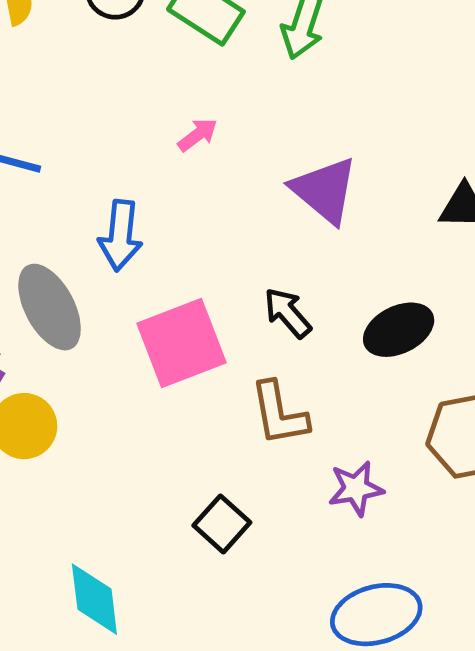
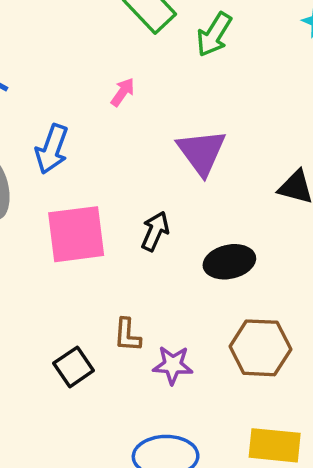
pink arrow: (198, 135) -> (123, 92), turned -32
black arrow: (288, 313) -> (155, 231), turned 51
brown L-shape: (279, 413) -> (127, 335), moved, size x0.7

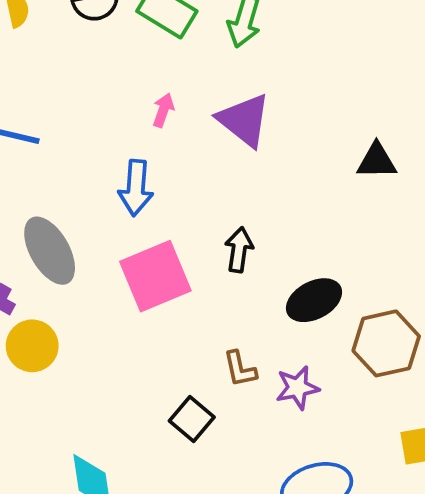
blue arrow: (52, 149) -> (136, 188), moved
purple triangle: (202, 152) -> (244, 120), moved
black ellipse: (229, 262) -> (314, 300), moved

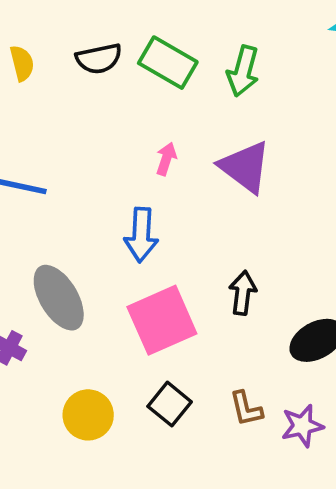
yellow circle: (32, 346) -> (88, 415), moved
black square: (192, 419) -> (170, 404), moved

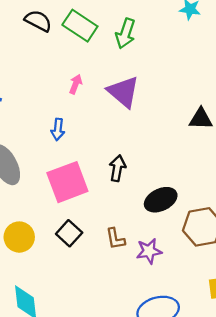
black semicircle: (99, 59) -> (38, 21), turned -144
blue arrow: (141, 235) -> (58, 129), size x0.7

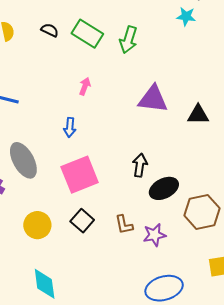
black semicircle: (38, 21) -> (50, 30), size x0.7
purple triangle: (123, 92) -> (153, 99), moved, turned -32
black arrow: (117, 168) -> (140, 165), moved

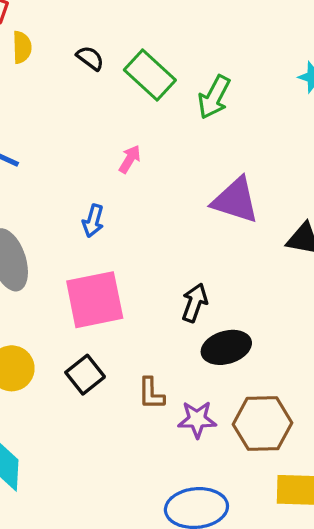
brown hexagon: (202, 212) -> (263, 424), moved

